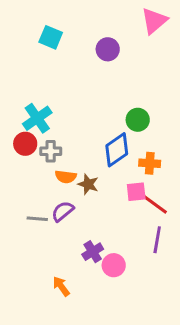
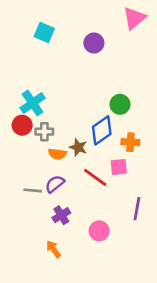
brown star: (88, 184) -> (78, 147), moved
red line: (154, 204) -> (95, 177), moved
purple cross: (93, 252) -> (61, 215), moved

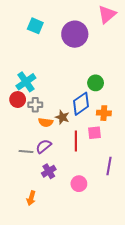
purple circle: (94, 43) -> (75, 34), size x1.6
red line: (95, 177) -> (76, 141), turned 54
orange arrow: (53, 249) -> (31, 198), moved, turned -128

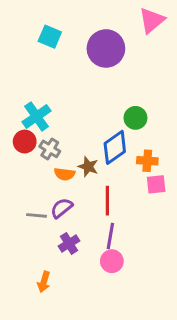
gray cross: (35, 105) -> (50, 149), turned 32
pink square: (94, 133) -> (156, 184), moved
purple line: (109, 166) -> (110, 236), moved

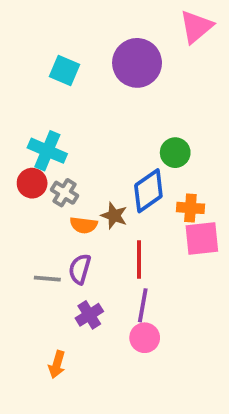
cyan square: (50, 37) -> (64, 71), moved
cyan cross: (36, 116) -> (47, 151), turned -32
pink square: (156, 184) -> (202, 238), size x1.4
purple semicircle: (62, 208) -> (80, 269), turned -35

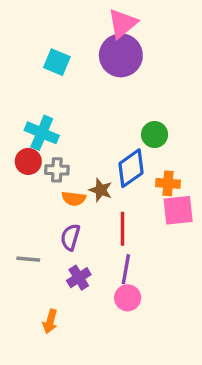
pink triangle: (196, 27) -> (123, 23), moved
gray cross: (64, 193) -> (57, 170), turned -30
gray line: (47, 279) -> (28, 259), moved

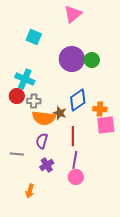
purple circle: (121, 55) -> (72, 59), moved
green circle: (155, 135) -> (92, 60), moved
orange semicircle: (74, 198) -> (44, 118), size x1.6

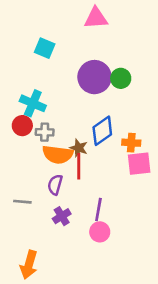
pink triangle: (73, 14) -> (96, 18), turned 36
red line: (73, 136) -> (79, 166), moved
orange arrow: (30, 191) -> (29, 265), moved, size x1.5

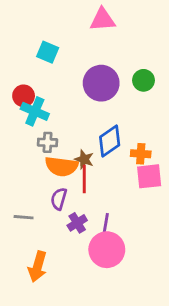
green circle: (121, 78) -> (143, 80), moved
red circle: (22, 126) -> (24, 96), moved
purple cross: (62, 216) -> (77, 223), moved
pink circle: (100, 232) -> (107, 250), size x1.6
orange arrow: (29, 265) -> (38, 267), moved

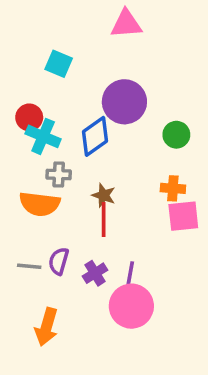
green circle: (143, 80) -> (176, 135), moved
blue diamond: (110, 141) -> (95, 136), moved
orange semicircle: (62, 166) -> (40, 204), moved
purple semicircle: (59, 199) -> (59, 261), moved

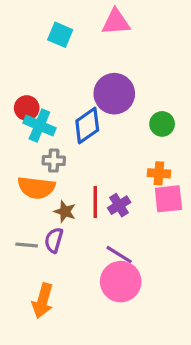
cyan square: (59, 64) -> (60, 35), moved
brown star: (104, 195) -> (65, 212), moved
purple cross: (95, 273) -> (119, 205), moved
purple line: (130, 277) -> (119, 255), turned -68

